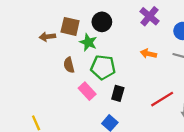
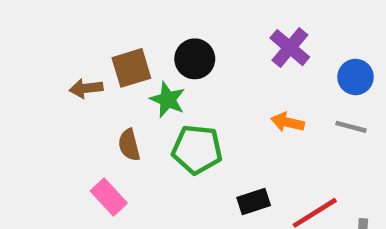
brown square: (70, 26) -> (131, 68), turned -30
pink rectangle: (87, 91) -> (109, 197), moved
black rectangle: (118, 93) -> (254, 202), moved, turned 56

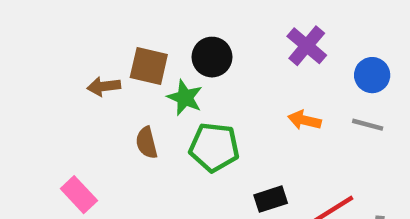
brown square: (131, 68) -> (149, 66), turned 30
pink rectangle: (109, 197) -> (79, 195), moved

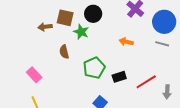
blue circle: (372, 75) -> (164, 22), size x1.5
orange arrow: (304, 120) -> (126, 42), moved
green pentagon: (214, 147) -> (94, 68), moved, turned -30

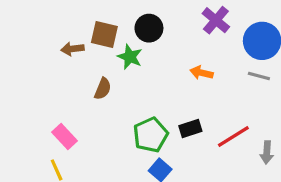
brown semicircle: (64, 52) -> (103, 89), turned -144
green pentagon: (94, 68) -> (151, 135), moved
pink rectangle: (34, 75) -> (65, 136), moved

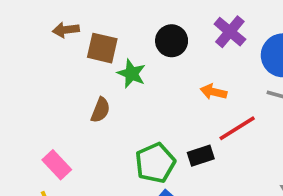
black circle: (149, 28) -> (172, 41), moved
brown arrow: (72, 49) -> (66, 30), moved
red line: (233, 136) -> (237, 128), moved

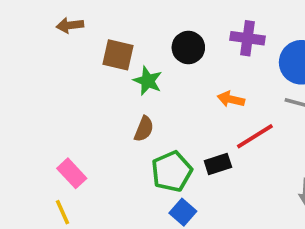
brown arrow: (66, 30) -> (70, 25), moved
purple cross: (230, 32) -> (248, 38), turned -32
brown semicircle: (100, 110) -> (144, 129), moved

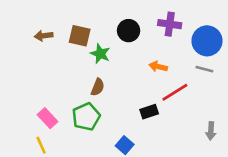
brown arrow: (70, 25) -> (44, 36), moved
green pentagon: (172, 171) -> (86, 117), moved

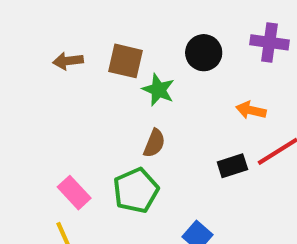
black rectangle: (149, 112) -> (232, 166), moved

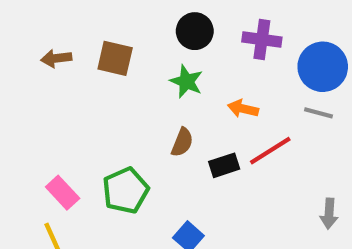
black circle: (204, 53) -> (195, 31), moved
green star: (158, 90) -> (186, 81), moved
brown semicircle: (154, 143) -> (182, 142), moved

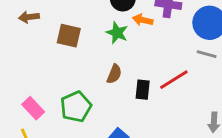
brown square: (115, 58) -> (69, 36), moved
orange arrow: (243, 109) -> (143, 20), moved
black rectangle: (224, 165) -> (143, 90), turned -66

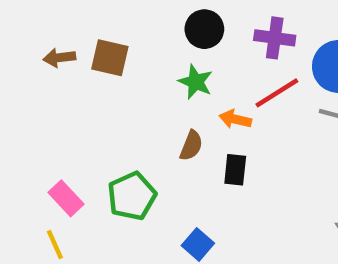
orange arrow: (143, 20) -> (235, 119), moved
brown square: (69, 36) -> (110, 58), moved
red line: (174, 80) -> (277, 93), moved

